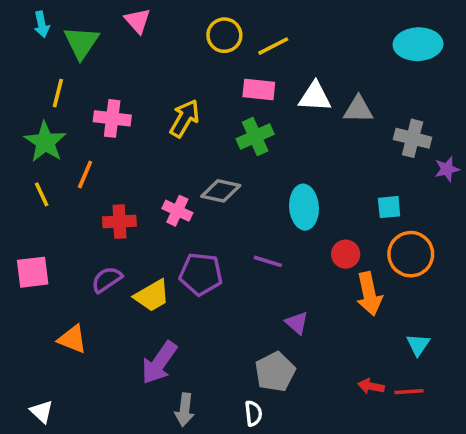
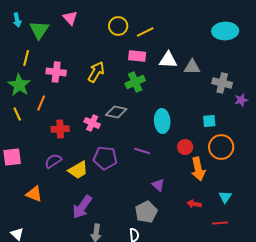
red arrow: (371, 386) -> (194, 204), moved

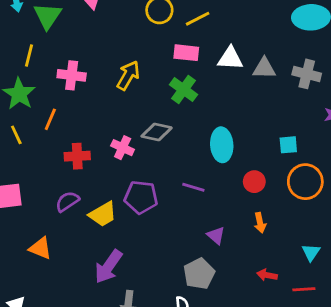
green cross: (135, 82) -> (183, 90), turned -30
gray cross: (222, 83) -> (307, 74), moved
orange arrow: (198, 169) -> (260, 223), moved, size x0.6
red arrow: (194, 204) -> (267, 275), moved

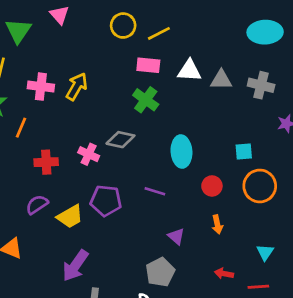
yellow arrow: (128, 75) -> (77, 87), moved

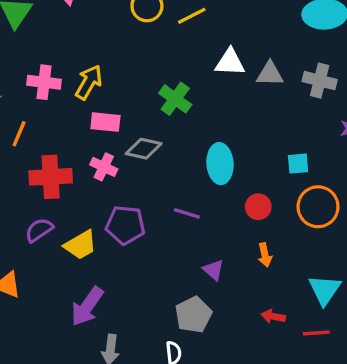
pink rectangle: (148, 65) -> (105, 122), moved
red cross: (46, 162) -> (51, 177), size x1.4
cyan triangle: (265, 252) -> (325, 290), size x1.5

